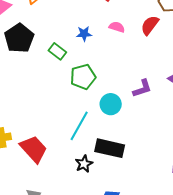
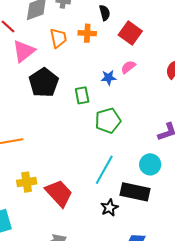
pink semicircle: (117, 27) -> (128, 67), moved, turned -56
green rectangle: (57, 51) -> (82, 95), turned 42
cyan circle: (111, 104) -> (150, 164), moved

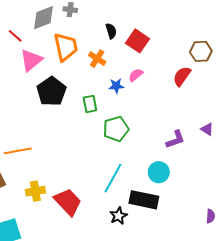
black semicircle: (105, 13) -> (111, 31), moved
orange cross: (87, 33) -> (97, 59), moved, turned 30
orange trapezoid: (58, 38) -> (66, 47), size x1.4

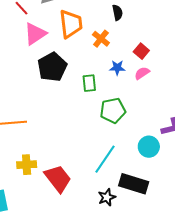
red square: (137, 41) -> (141, 51), moved, size x0.7
pink semicircle: (136, 75) -> (142, 73), moved
cyan circle: (159, 172) -> (149, 147), moved

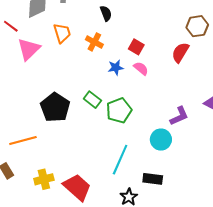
orange trapezoid: (71, 24) -> (62, 33), size x0.7
black pentagon: (52, 67) -> (55, 107), moved
pink semicircle: (142, 73) -> (141, 68), turned 84
green rectangle: (89, 83) -> (92, 100), moved, turned -36
black rectangle: (134, 184) -> (153, 179), size x0.7

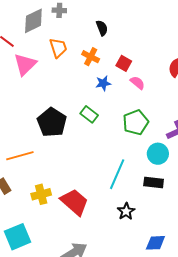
red square: (136, 47) -> (124, 63), moved
blue star: (116, 68) -> (103, 83), moved
green pentagon: (119, 110) -> (136, 122), moved
black rectangle: (153, 179) -> (154, 183), moved

